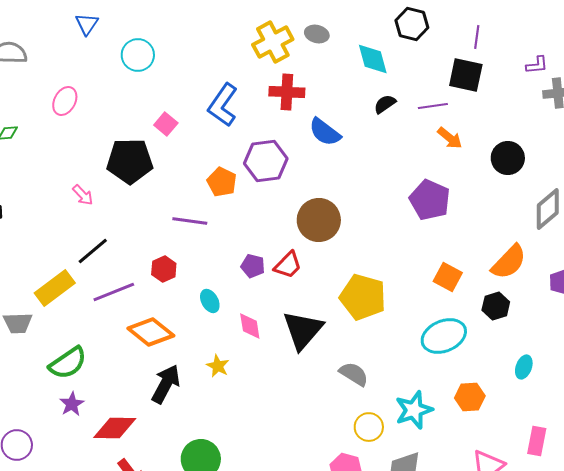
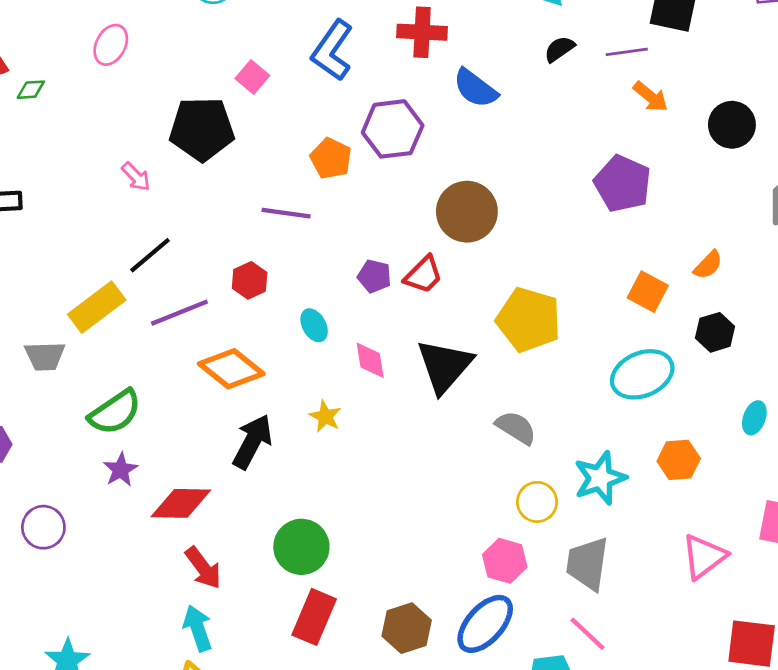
orange semicircle: (509, 262) -> (708, 265), moved, size x0.6

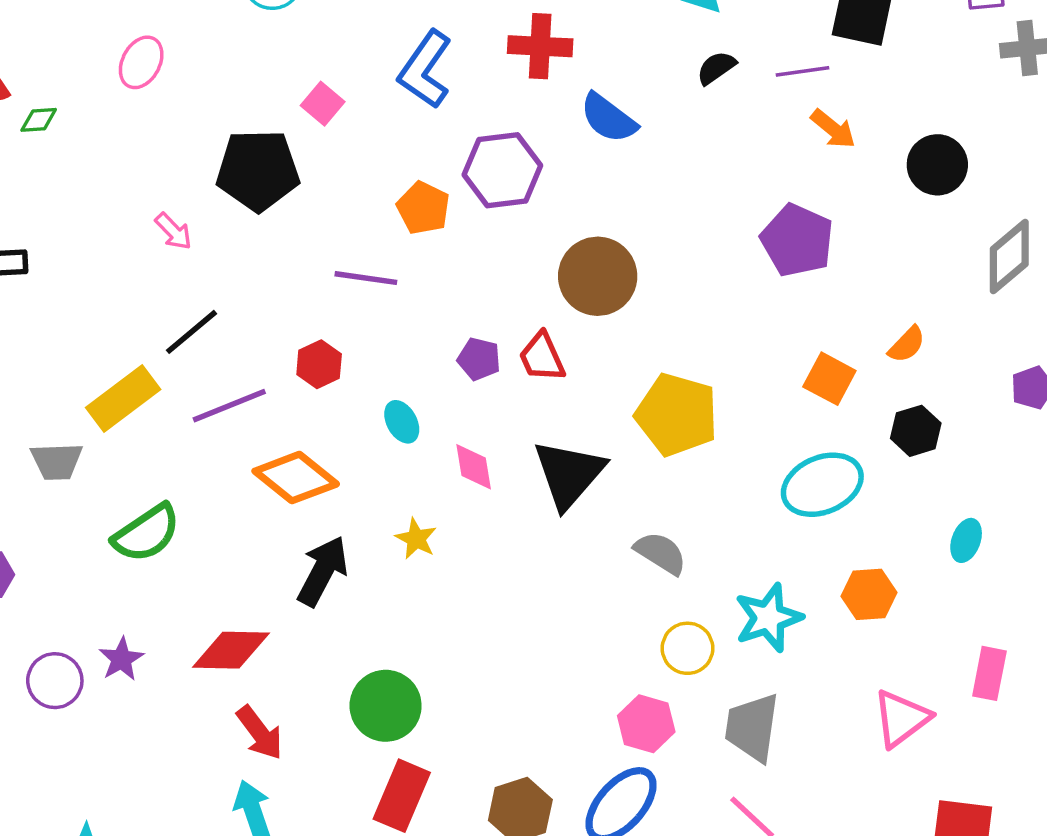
red trapezoid: (423, 275) -> (542, 357), turned 111
purple star: (121, 470) -> (121, 659), moved

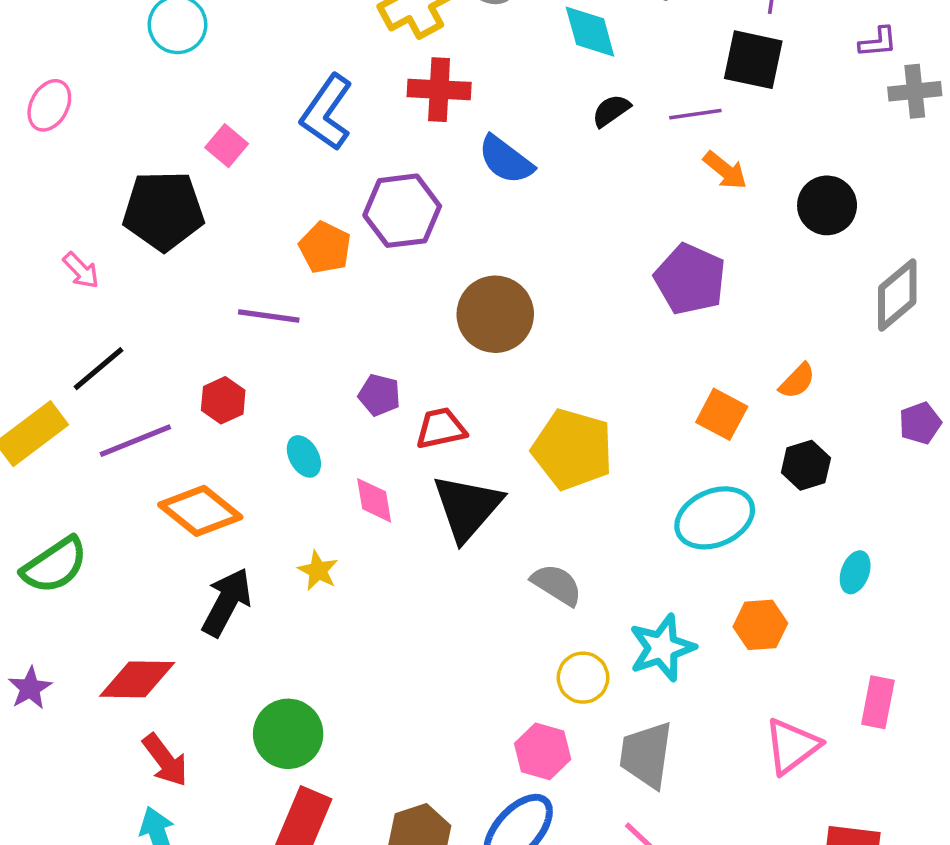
red trapezoid: (542, 357) -> (441, 428), moved, turned 102

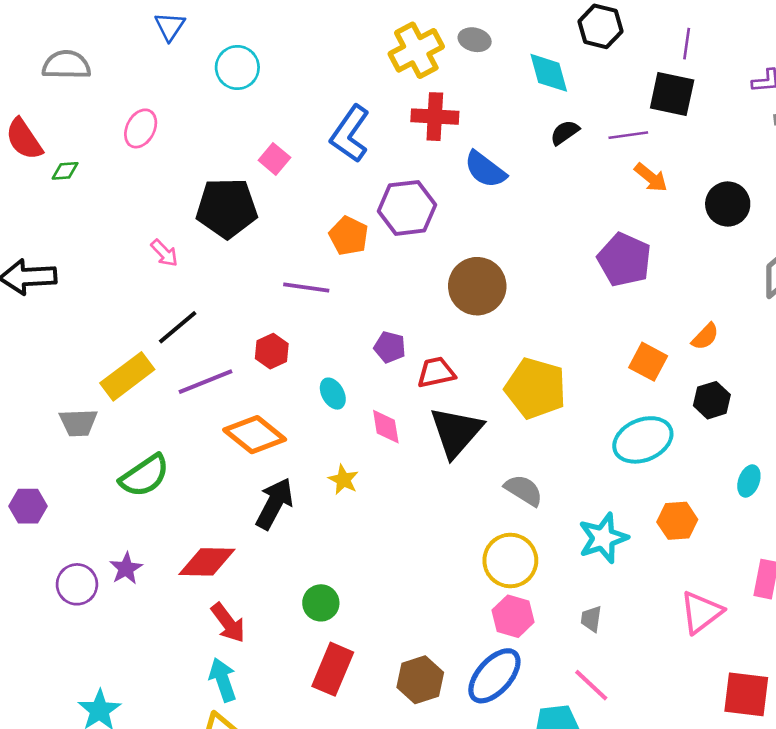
yellow circle: (583, 678) -> (510, 561), moved, size x1.4
green circle: (288, 734) -> (321, 603), size x0.7
gray trapezoid: (646, 755) -> (591, 619), size x0.5

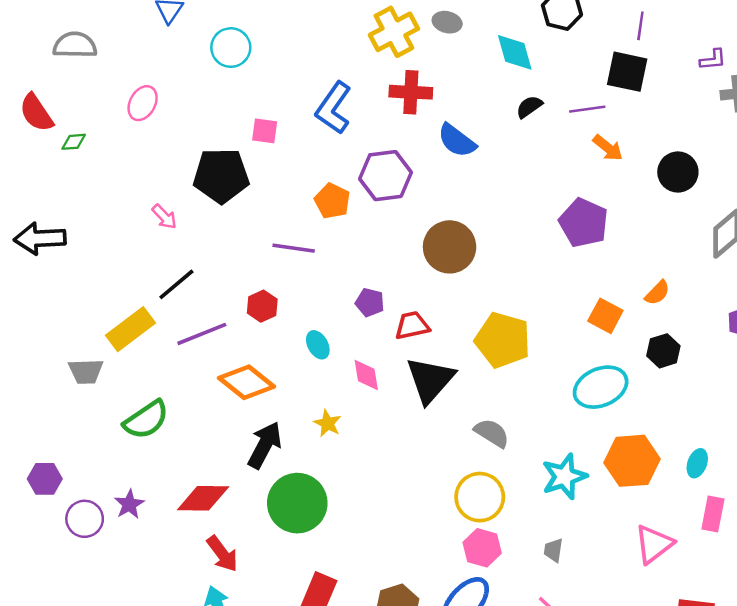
pink square: (274, 159) -> (265, 131), turned -32
cyan ellipse: (749, 481) -> (697, 463), moved
purple hexagon: (28, 506) -> (45, 479), moved
orange hexagon: (677, 521) -> (632, 461), size x1.5
green circle: (321, 603) -> (297, 503), moved, size x1.8

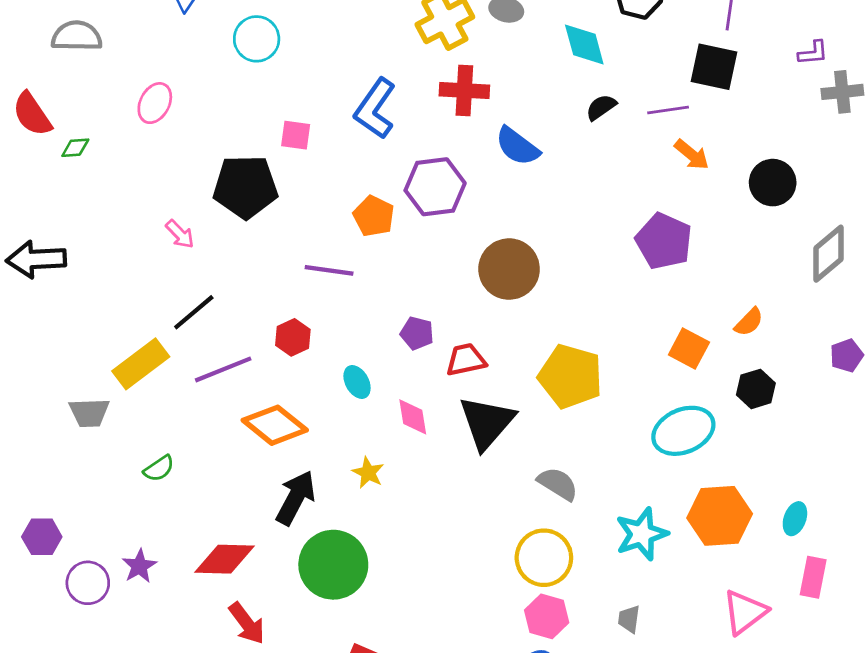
green semicircle: (146, 420) -> (159, 468), size x0.6

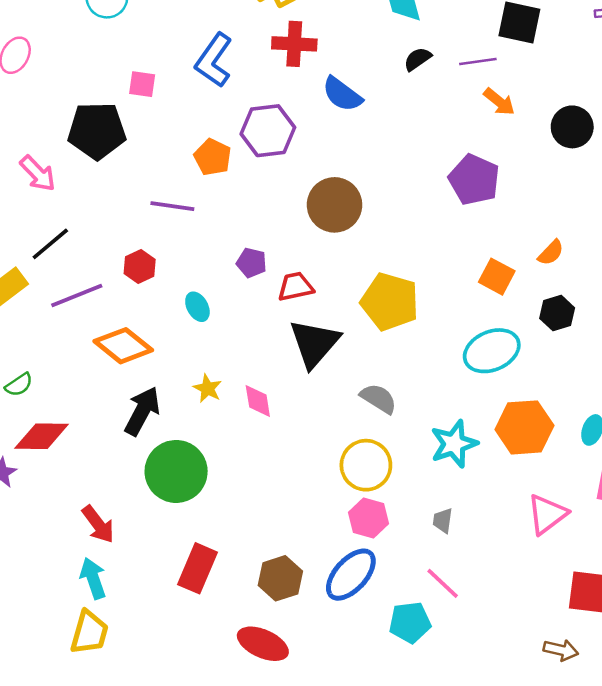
pink arrow: (180, 234) -> (38, 173), size x1.4
pink diamond: (413, 417) -> (258, 401), moved
red diamond: (225, 559) -> (42, 436), moved

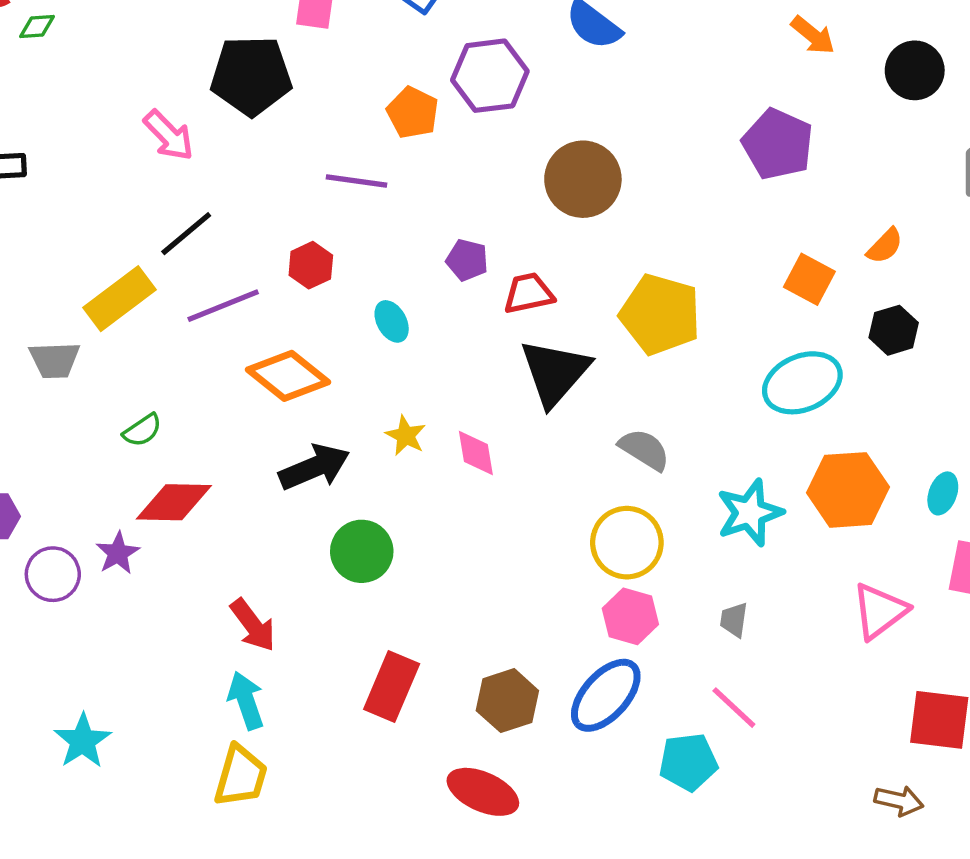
black arrow: (142, 411) -> (314, 467), turned 39
green circle: (176, 471) -> (362, 551), size x0.7

